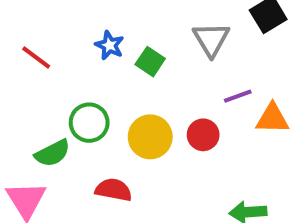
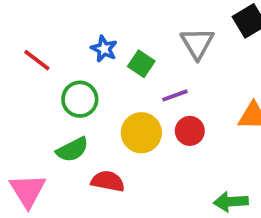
purple line: (238, 96) -> (175, 95), moved
green circle: (89, 123) -> (80, 99), moved
green semicircle: (53, 153) -> (72, 150), moved

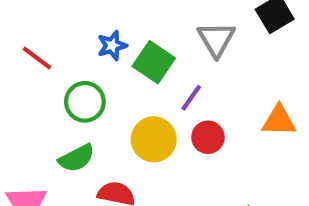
blue star: (104, 49) -> (112, 46), turned 30
green square: (141, 64) -> (154, 62), size x1.4
purple line: (175, 95) -> (191, 98), turned -35

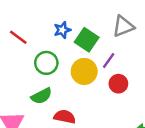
gray triangle: (216, 39) -> (123, 26), turned 40
yellow circle: (154, 139) -> (84, 71), moved

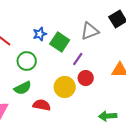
yellow circle: (84, 71) -> (65, 87), moved

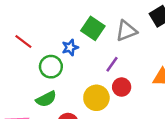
blue star: (40, 34) -> (70, 47), moved
green square: (60, 42) -> (93, 28), moved

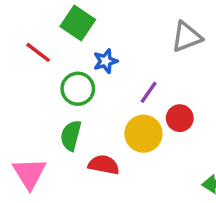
green square: (93, 28) -> (78, 23), moved
purple line: (112, 64) -> (149, 92), moved
green semicircle: (46, 99) -> (71, 135), turned 132

